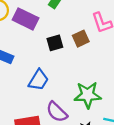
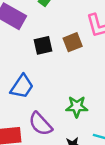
green star: (88, 95) -> (77, 107), size x0.7

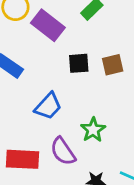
green star: (77, 107) -> (93, 130), moved, turned 30

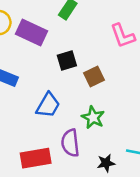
brown square: (113, 65) -> (94, 77), moved
purple semicircle: (63, 151) -> (70, 143), turned 40

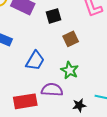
black square: (67, 61) -> (53, 16), moved
purple semicircle: (70, 143) -> (52, 90), turned 100

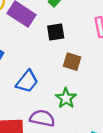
brown square: (71, 39) -> (72, 62), turned 35

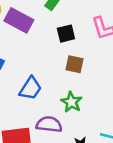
black square: (56, 32) -> (66, 34), moved

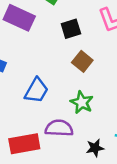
brown square: (74, 64) -> (82, 61), turned 30

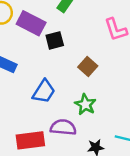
black square: (71, 29) -> (55, 40), moved

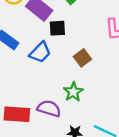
blue trapezoid: (44, 91) -> (40, 52), moved

